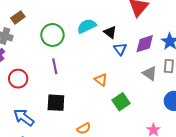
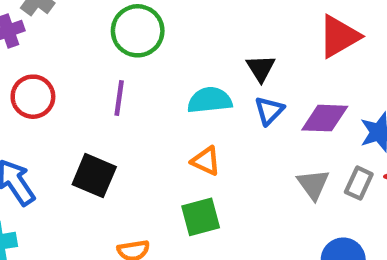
cyan semicircle: (87, 26) -> (210, 100), moved
orange triangle: (101, 80) -> (206, 161), turned -32
green square: (121, 102) -> (201, 217), moved

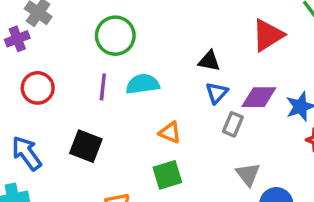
black triangle: (261, 68) -> (209, 61), turned -45
cyan semicircle: (210, 100) -> (143, 84), moved
gray rectangle: (359, 183) -> (233, 124), moved
gray triangle: (313, 184) -> (248, 174), moved

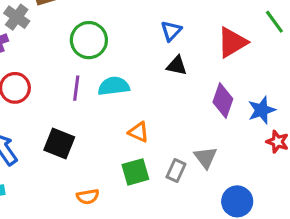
blue triangle: (217, 93) -> (171, 31), moved
purple diamond: (259, 97) -> (223, 101), turned -72
gray rectangle: (233, 124) -> (176, 170), moved
gray triangle: (248, 174) -> (206, 157), moved

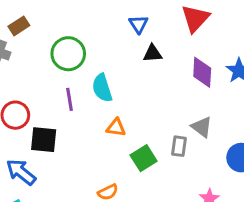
cyan semicircle: (114, 86) -> (102, 88), turned -84
orange triangle: (139, 132) -> (116, 128), moved
black square: (59, 143) -> (44, 140), moved

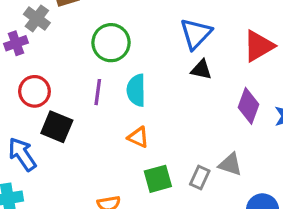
blue triangle: (138, 24) -> (196, 34), size x1.5
gray triangle: (202, 127) -> (230, 164), turned -35

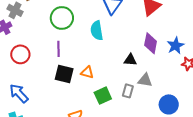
black triangle: (201, 70) -> (130, 60), moved
cyan semicircle: (136, 90) -> (97, 30), moved
black square: (57, 127) -> (64, 74), moved

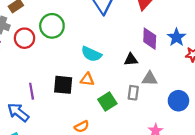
cyan semicircle: (97, 30) -> (91, 54), moved, turned -48
purple line: (58, 49) -> (32, 91), moved
red circle: (20, 54) -> (24, 38), moved

